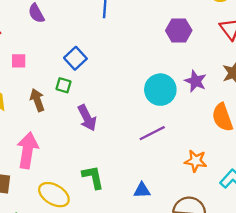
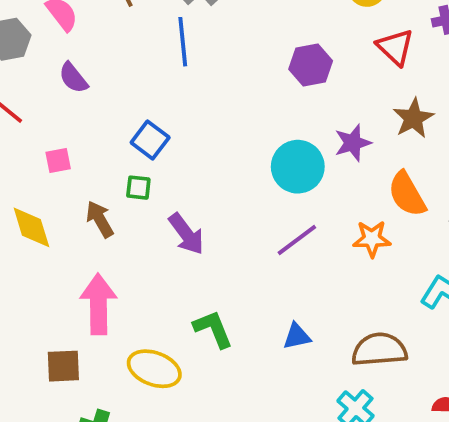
purple star: (195, 81) -> (353, 143), turned -30
orange star: (196, 161) -> (372, 239), moved

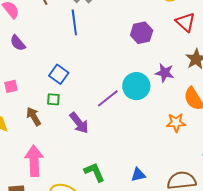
purple star: (353, 143) -> (165, 73), turned 30
purple line: (297, 240) -> (108, 98), moved

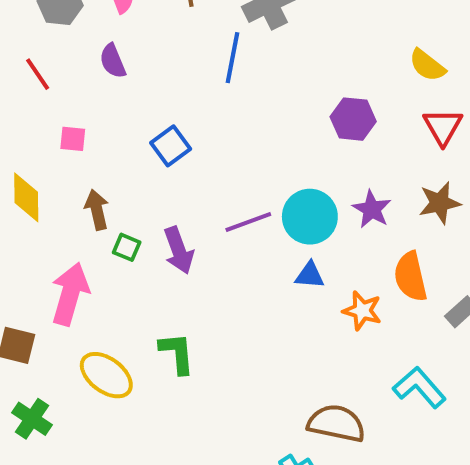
green square: (53, 99) -> (127, 247), moved
blue triangle: (138, 175) -> (310, 275), moved

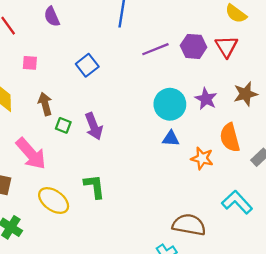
red triangle: (443, 127) -> (226, 46), moved
purple line: (248, 222) -> (155, 49), moved
pink arrow: (70, 294) -> (31, 154), turned 124

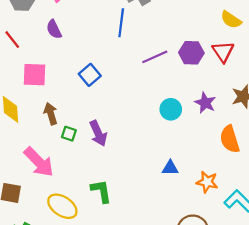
pink square: (30, 63) -> (34, 75), size x1.6
cyan circle: (170, 104) -> (171, 109), size x0.7
blue triangle: (171, 139) -> (170, 168), moved
orange star: (202, 158) -> (207, 182), moved

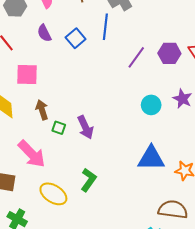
purple line: (155, 57) -> (136, 57), turned -30
blue square: (90, 75) -> (76, 38), moved
blue triangle: (170, 168) -> (151, 158), size x1.8
green L-shape: (101, 191) -> (89, 180), turned 45

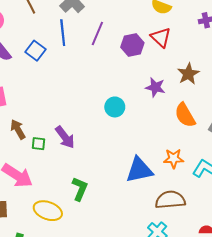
purple line: (136, 57) -> (97, 34), moved
cyan circle: (151, 105) -> (115, 107), moved
blue triangle: (151, 158) -> (139, 170), moved

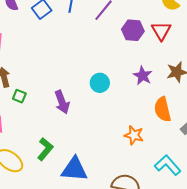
purple arrow: (65, 137) -> (62, 102), moved
orange star: (174, 158) -> (134, 135), moved
blue triangle: (139, 170) -> (74, 169), moved

